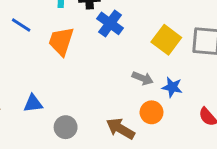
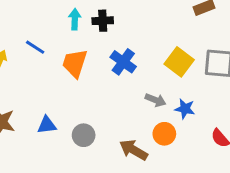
blue cross: (110, 23) -> (123, 62), moved
gray circle: (66, 127) -> (84, 135), moved

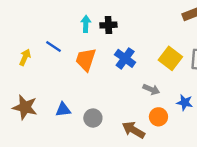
blue star: (185, 109) -> (185, 103), moved

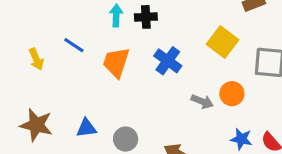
yellow arrow: (25, 57) -> (36, 59), turned 133
yellow square: (170, 58) -> (223, 42), moved
blue star: (185, 103) -> (241, 139), moved
orange circle: (158, 117) -> (232, 94), moved

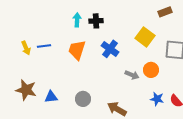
blue line: (74, 45) -> (44, 46), moved, turned -40
blue triangle: (86, 128) -> (51, 97), moved

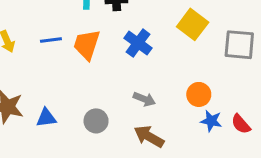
blue line: (44, 46) -> (51, 40), moved
orange circle: (151, 70) -> (199, 94), moved
gray arrow: (132, 75) -> (144, 99), moved

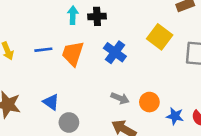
orange circle: (199, 94) -> (149, 102), moved
blue triangle: (46, 118) -> (51, 102), moved, turned 42
gray circle: (96, 121) -> (69, 122), moved

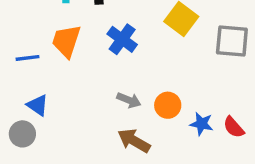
blue line: (43, 50) -> (27, 58), moved
gray circle: (69, 122) -> (22, 134), moved

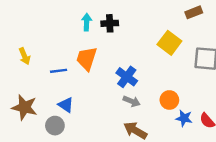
blue cross: (122, 39) -> (127, 77), moved
orange circle: (168, 105) -> (169, 100), moved

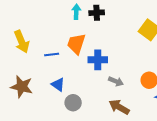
yellow arrow: (24, 56) -> (22, 42), size x1.5
blue cross: (127, 77) -> (98, 60), moved, turned -36
gray circle: (55, 126) -> (73, 103), moved

